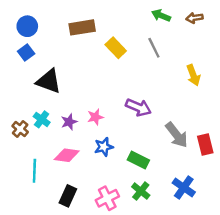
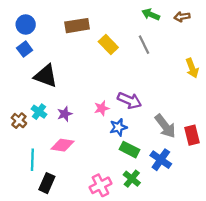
yellow arrow: (193, 75) -> (192, 68), moved
pink star: (95, 117) -> (102, 108), moved
blue star: (104, 147) -> (118, 127), moved
blue cross: (184, 187) -> (161, 160), moved
black rectangle: (68, 196) -> (47, 183), moved

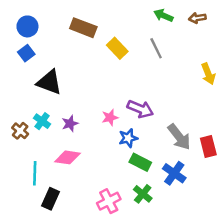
brown rectangle: (77, 26) -> (83, 28), turned 30

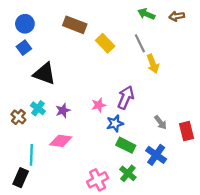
yellow arrow: (208, 74) -> (153, 64), moved
purple arrow: (140, 109) -> (126, 97), turned -90
gray arrow: (179, 137) -> (160, 122), size x0.6
black rectangle: (51, 199) -> (21, 178), moved

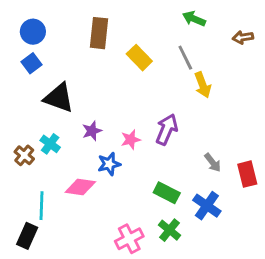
brown arrow: (177, 16) -> (243, 37), moved
brown rectangle: (75, 25) -> (99, 33), turned 75
purple star: (63, 110) -> (92, 131), moved
blue star: (115, 123) -> (109, 164), moved

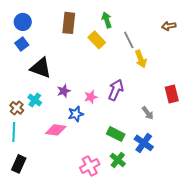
green arrow: (194, 19) -> (107, 20), moved, turned 49
red rectangle: (247, 174) -> (172, 94), moved
cyan line: (42, 206) -> (14, 132), moved

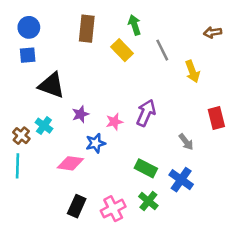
blue square: (22, 44) -> (28, 55), turned 32
yellow arrow: (141, 59) -> (192, 71), moved
black rectangle: (19, 164) -> (77, 206), moved

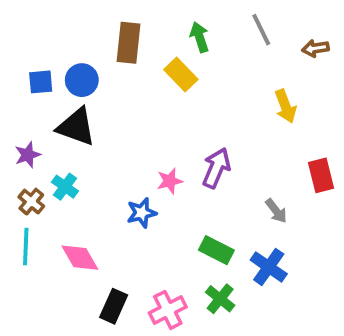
blue circle: (29, 27) -> (82, 80), moved
gray line: (162, 50) -> (261, 30), moved
purple star: (80, 114) -> (28, 155), moved
pink diamond: (70, 163) -> (80, 258), moved, turned 52

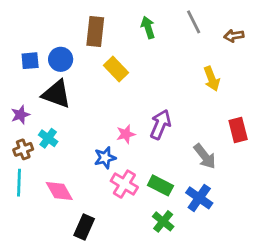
yellow rectangle: (181, 74) -> (116, 69), moved
brown cross: (31, 202) -> (23, 149), turned 30
gray arrow: (276, 211) -> (205, 156), size x1.4
pink cross: (168, 310) -> (124, 184), moved, turned -32

